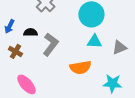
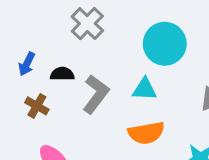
cyan triangle: (94, 41) -> (145, 89), moved

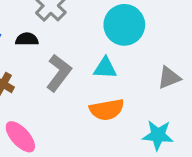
black semicircle: (62, 74) -> (27, 39), moved

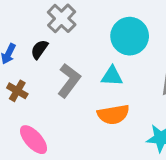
black semicircle: (27, 39) -> (39, 49), turned -54

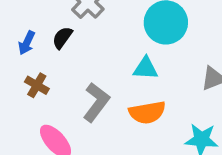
gray L-shape: (69, 80) -> (96, 102), moved

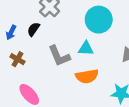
gray L-shape: (96, 102) -> (59, 56), moved, turned 120

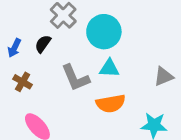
cyan circle: (99, 20) -> (104, 32), moved

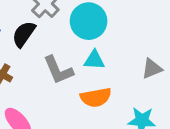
black semicircle: (43, 44) -> (24, 34), size x1.4

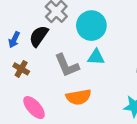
orange semicircle: (96, 97) -> (79, 97), moved

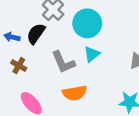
blue arrow: (14, 40) -> (12, 37), turned 77
cyan triangle: (96, 57) -> (92, 54), turned -42

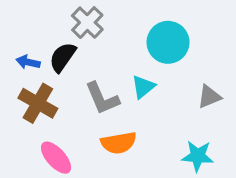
cyan circle: (87, 23) -> (168, 42), moved
brown cross: (19, 66) -> (38, 103), size x1.6

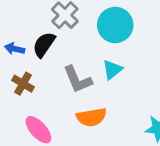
cyan circle: (168, 42) -> (115, 25), moved
brown cross: (38, 103) -> (23, 84), size x0.7

